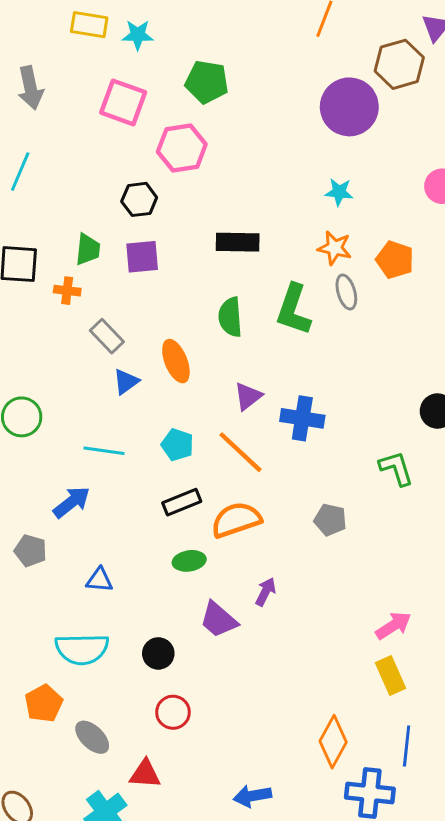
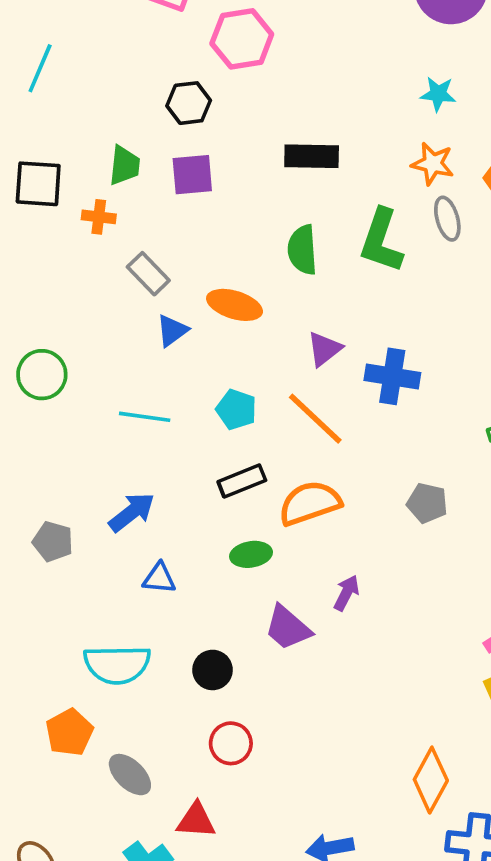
orange ellipse: (176, 361) -> (235, 305), turned -51
blue arrow: (72, 502) -> (132, 512), moved
blue triangle: (100, 580) -> (159, 578), moved

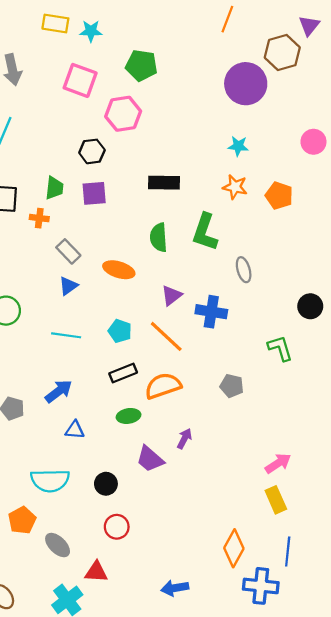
gray ellipse: (447, 219) -> (244, 270), moved
blue triangle: (172, 331) -> (68, 286), moved

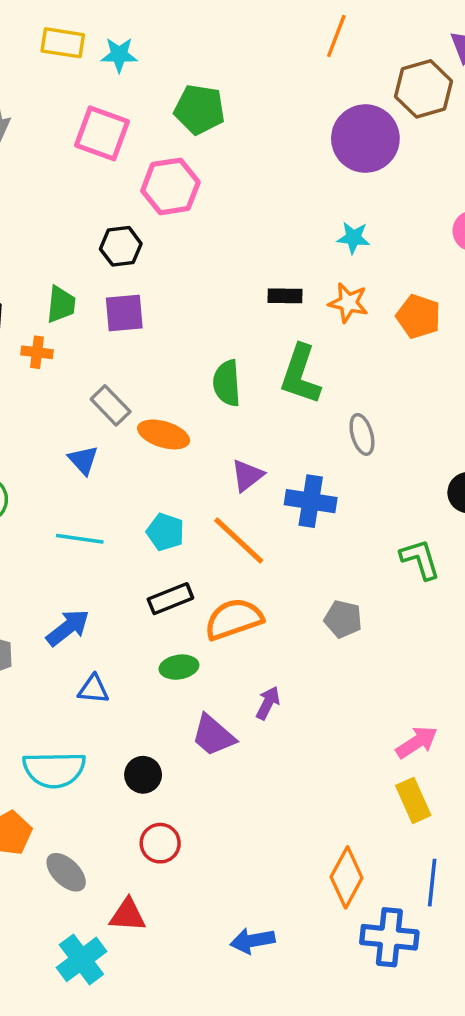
black rectangle: (164, 183) -> (285, 296), moved, size x0.7
gray rectangle: (68, 251) -> (111, 405), moved
blue triangle: (68, 286) -> (83, 460), turned -36

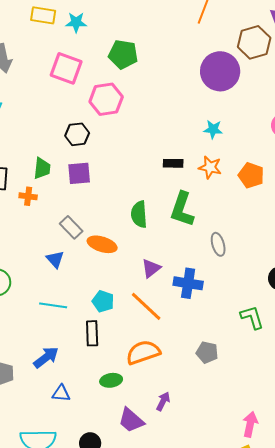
black rectangle: (170, 599) -> (92, 333), moved, turned -70
pink arrow: (417, 742) -> (250, 424), turned -45

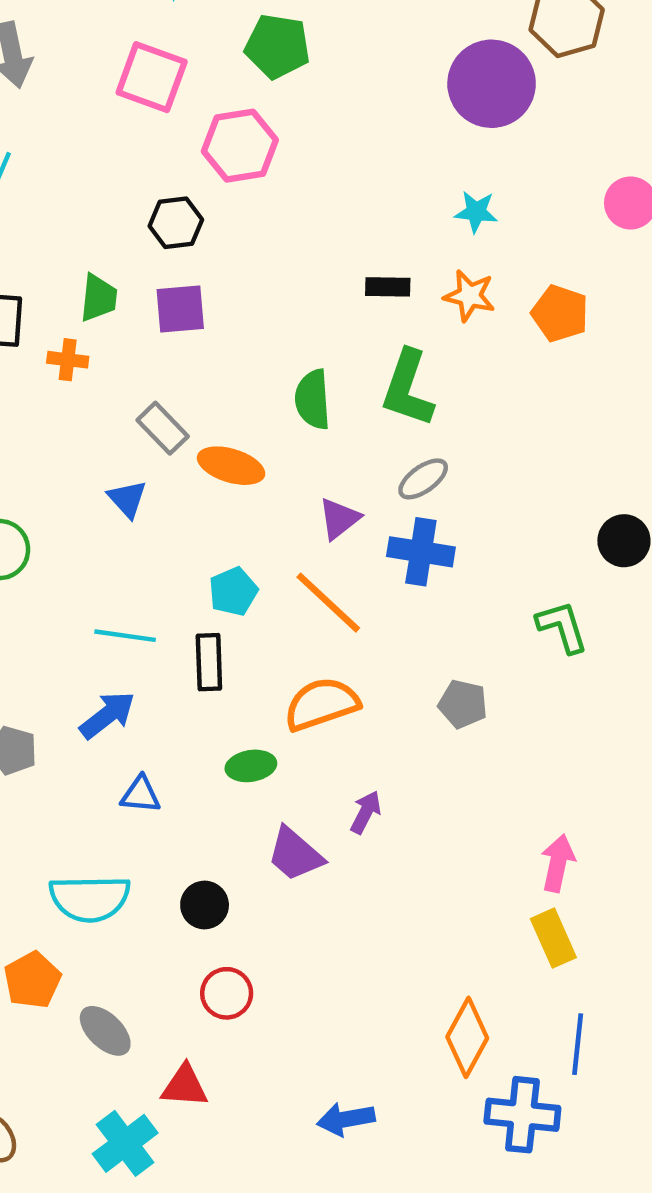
gray ellipse: (218, 244) -> (423, 479), moved, turned 70
cyan pentagon: (103, 301) -> (233, 592), turned 30
cyan line: (53, 305) -> (125, 636), moved

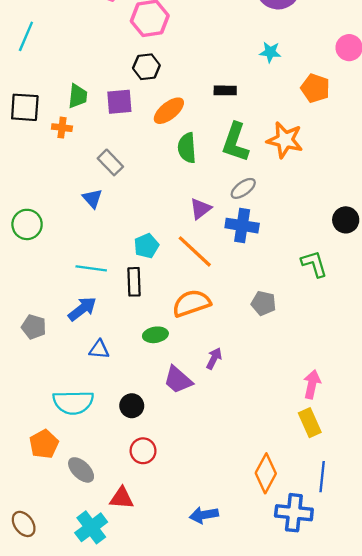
black hexagon: (176, 223) -> (146, 67), moved
orange star: (469, 296) -> (285, 140), moved, size x1.4
orange pentagon: (560, 313) -> (315, 88), moved
orange ellipse: (231, 466) -> (169, 111), moved, turned -56

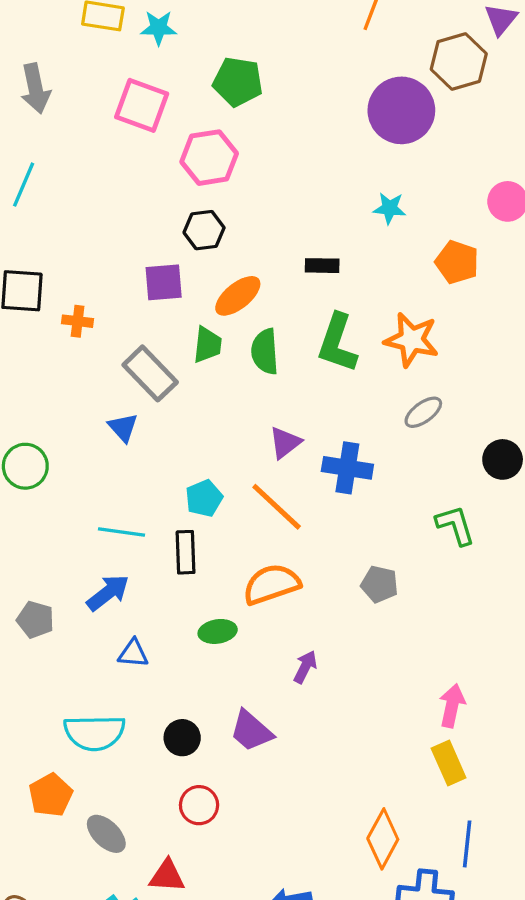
green trapezoid: (78, 96) -> (207, 345), moved
gray rectangle: (110, 162) -> (150, 373), size x1.4
gray ellipse: (243, 188) -> (423, 412), moved
purple trapezoid: (178, 380) -> (251, 731), moved

